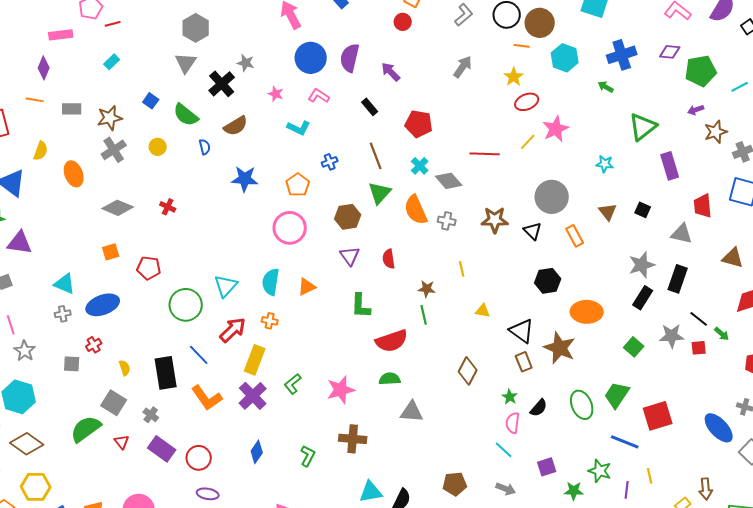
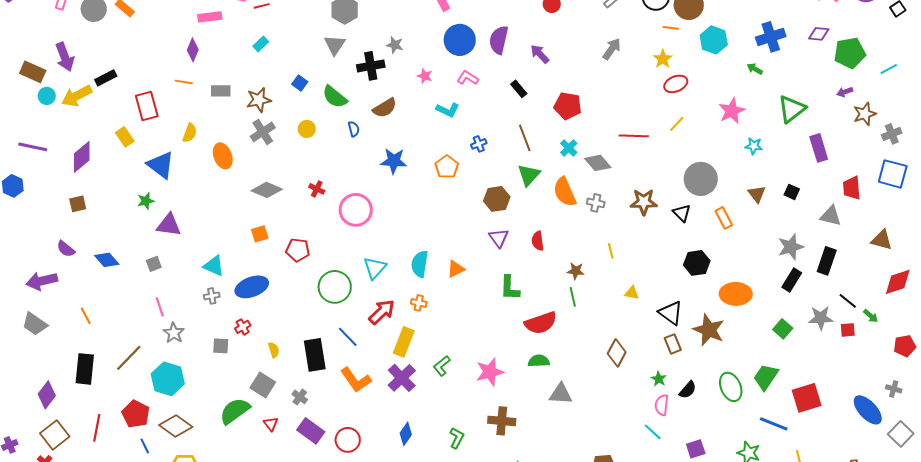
black cross: (222, 84) -> (371, 66), turned 32
pink star: (556, 129) -> (732, 111), moved
pink circle: (290, 228) -> (356, 210), moved

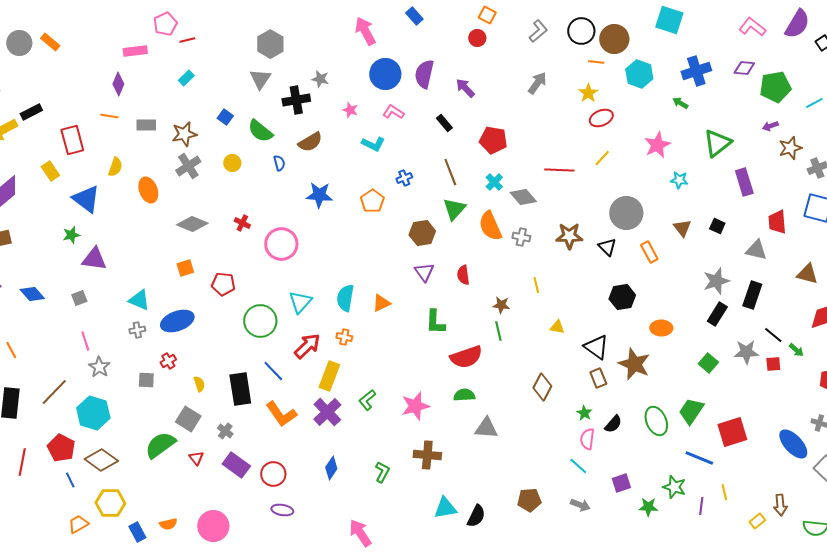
orange ellipse: (736, 294) -> (661, 328), size x0.7

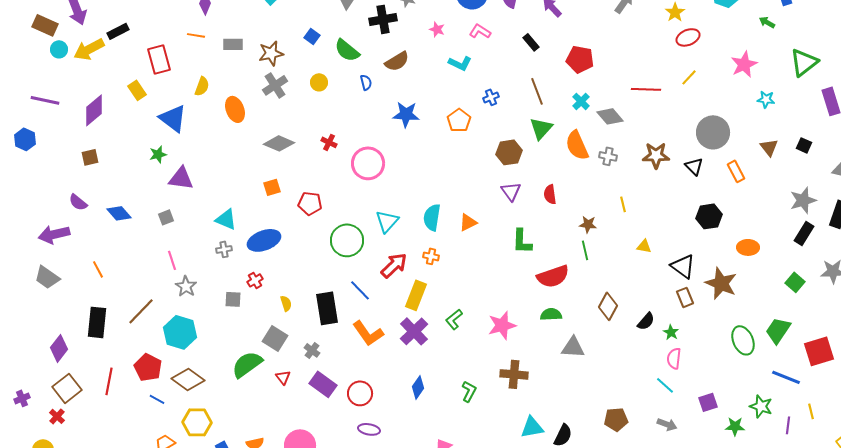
brown diamond: (542, 387) -> (608, 306), moved
black semicircle: (613, 424) -> (646, 321), moved
blue line: (70, 480) -> (157, 399), turned -35

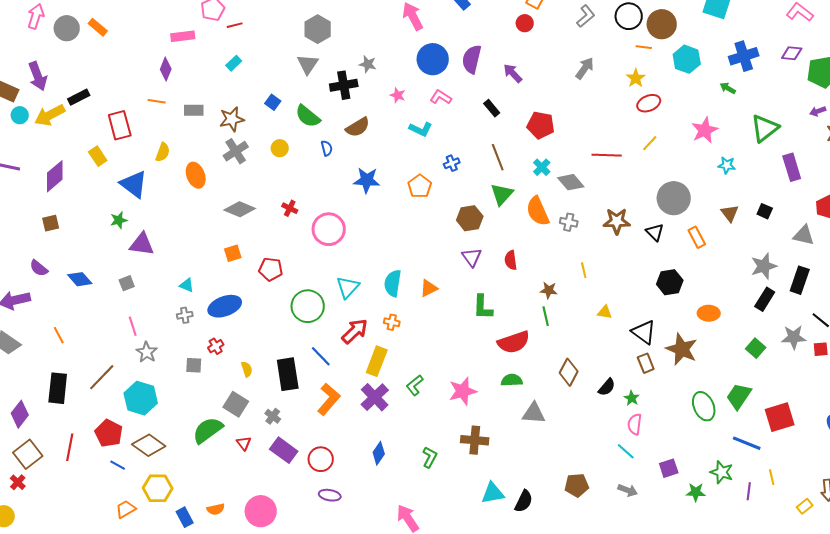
cyan triangle: (226, 219) -> (187, 285), size x0.7
orange L-shape: (368, 333) -> (329, 399), turned -104

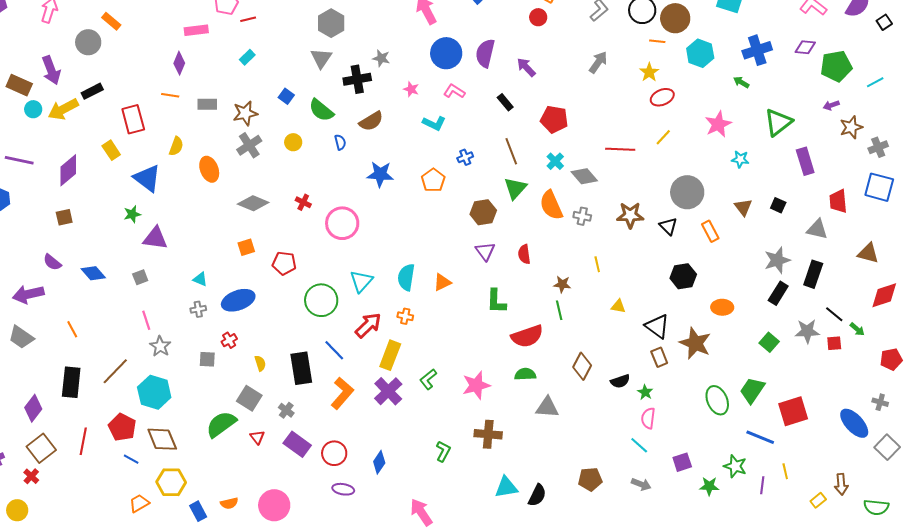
gray circle: (67, 28) -> (88, 42), moved
black semicircle: (607, 387) -> (620, 381), turned 30
brown diamond: (149, 445) -> (162, 439), turned 32
blue diamond: (379, 453) -> (379, 462), moved

